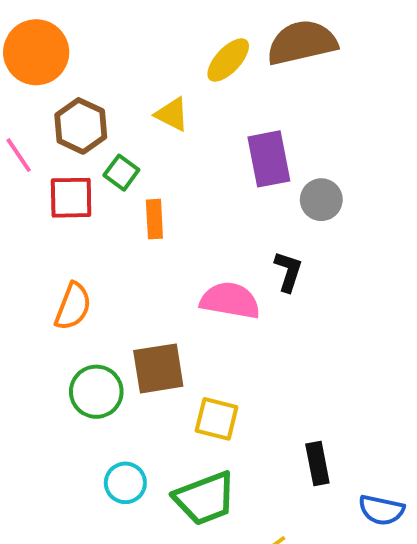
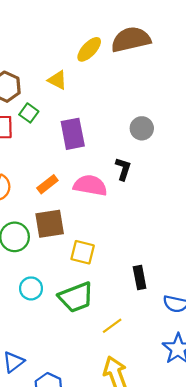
purple rectangle: (269, 159) -> (73, 134), moved
orange rectangle: (154, 219) -> (47, 184), moved, turned 55

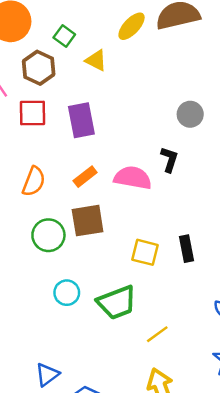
green square: (29, 113) -> (64, 36), moved
purple rectangle: (73, 134) -> (81, 120), moved
yellow square: (83, 252) -> (145, 252), moved
black rectangle: (140, 277) -> (187, 249), moved

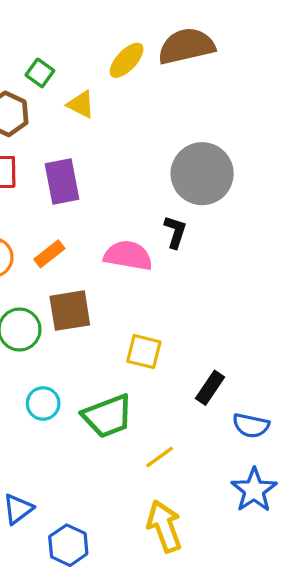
gray circle: (190, 114) -> (202, 174), size x1.8
orange rectangle: (85, 177) -> (49, 254), moved
black rectangle: (187, 249) -> (210, 388), moved, turned 45

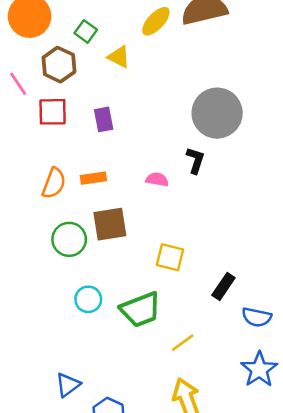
purple rectangle: (62, 182) -> (104, 119), size x0.7
orange rectangle: (49, 254) -> (93, 178), turned 30
pink semicircle: (128, 256) -> (157, 179), size x0.6

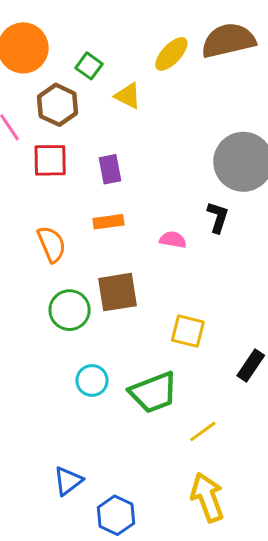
orange rectangle: (93, 178) -> (108, 222), moved
orange semicircle: (54, 183) -> (52, 244), turned -44

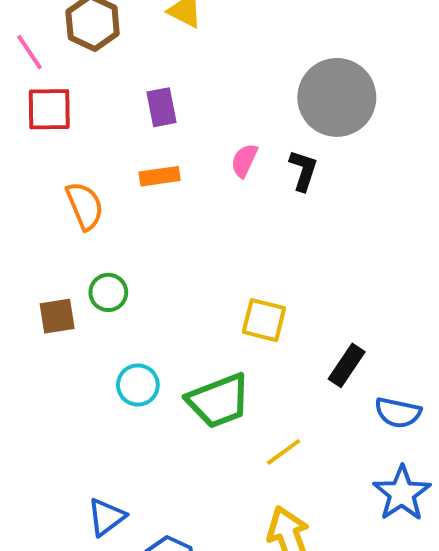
red square: (50, 160) -> (49, 109), moved
pink semicircle: (173, 240) -> (244, 160), moved, turned -75
brown square: (117, 292) -> (57, 316), moved, size x0.7
green circle: (70, 310) -> (108, 292), size x0.7

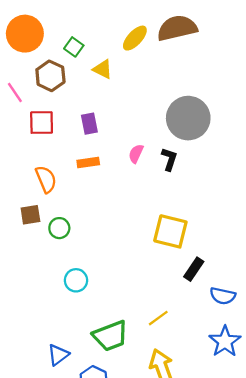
red square: (49, 109) -> (42, 123), moved
brown square: (57, 316) -> (30, 215), moved
yellow square: (264, 320) -> (170, 231), moved, size x1.4
green trapezoid: (219, 401) -> (110, 336), moved

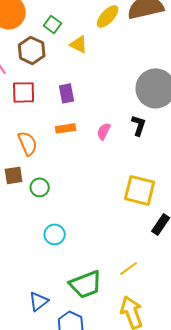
pink semicircle: (136, 154) -> (104, 131), moved

